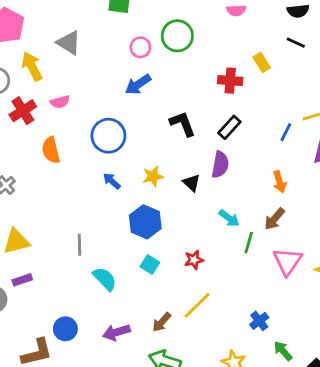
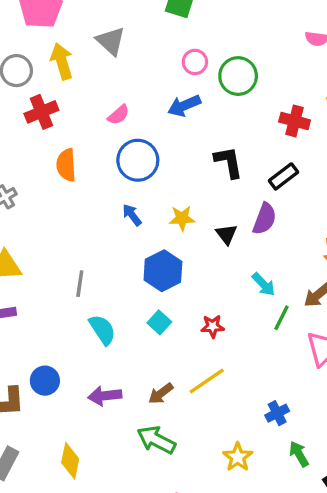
green circle: (177, 36) -> (238, 76), moved
pink semicircle: (60, 102) -> (119, 115), moved, turned -36

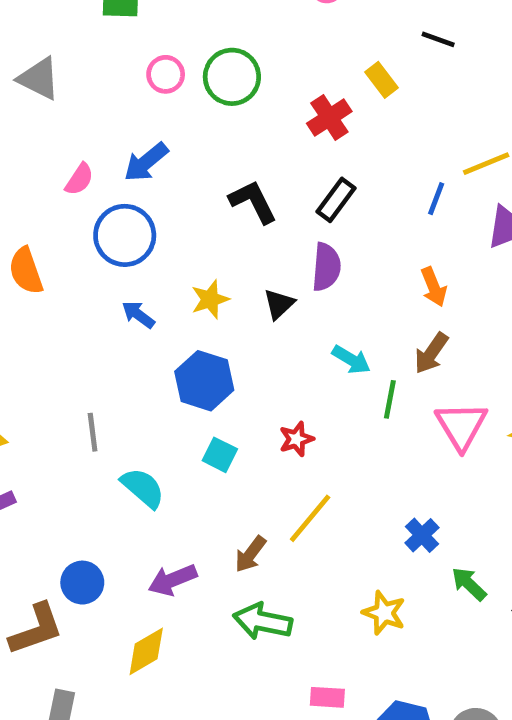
blue arrow: (184, 106) -> (146, 162), moved
red cross: (295, 121) -> (329, 117), turned -32
black triangle: (226, 234) -> (279, 304), turned 40
yellow diamond: (70, 461) -> (146, 651), moved, turned 64

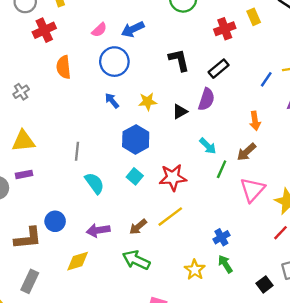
red star: (296, 439) -> (173, 177), size x1.6
green arrow: (469, 584) -> (225, 264), moved

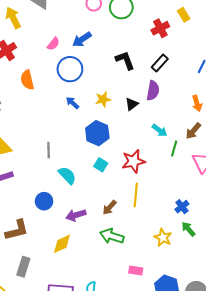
yellow line: (170, 217) -> (136, 195), turned -40
blue circle: (55, 221) -> (44, 201), moved

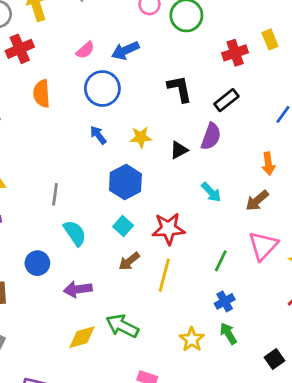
green line: (174, 149) -> (221, 261), moved
brown arrow: (109, 208) -> (129, 261), moved
yellow diamond: (62, 244) -> (82, 337), moved

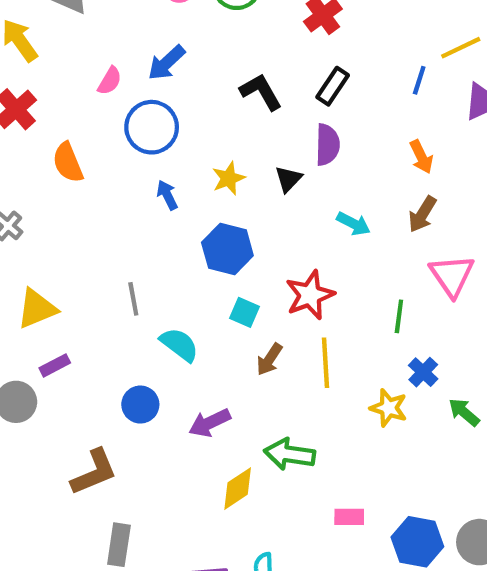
blue arrow: (98, 135) -> (167, 195), turned 30
green arrow: (228, 333) -> (464, 412), moved
yellow star: (192, 339) -> (389, 408), moved

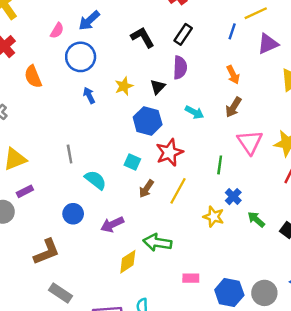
blue hexagon: (227, 249) -> (148, 121), moved
yellow line: (326, 363) -> (178, 191), turned 32
gray rectangle: (119, 545) -> (60, 293), turned -65

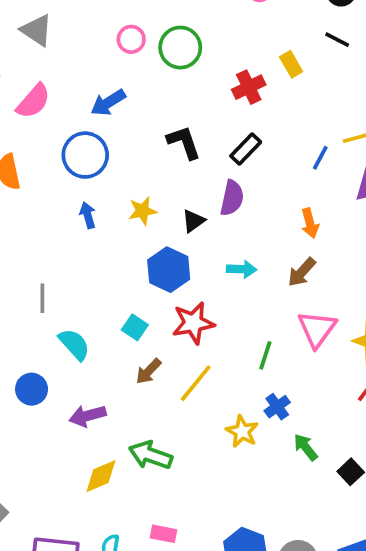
pink semicircle: (57, 30) -> (33, 101), moved, size x1.5
cyan arrow: (194, 112) -> (242, 269), turned -36
pink rectangle: (191, 278) -> (164, 534), moved

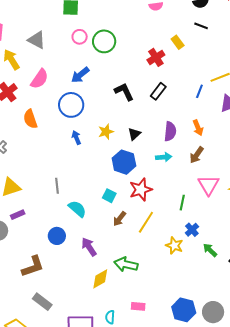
pink circle: (131, 39) -> (80, 37), moved
green circle: (180, 48) -> (104, 41), moved
purple semicircle: (232, 198) -> (170, 131), moved
purple arrow: (88, 416) -> (89, 247), turned 78

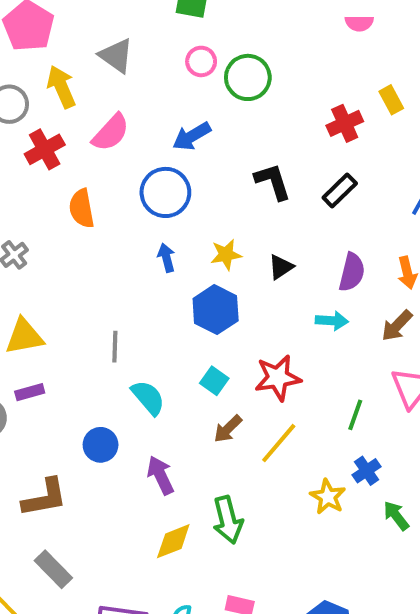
blue hexagon: (124, 162) -> (216, 310), moved
green arrow: (126, 264) -> (228, 520), turned -125

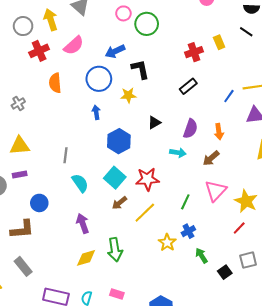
black L-shape: (273, 181) -> (140, 69), moved
yellow star: (226, 255) -> (128, 95), moved
cyan square: (214, 381) -> (115, 178), size x1.5
blue circle: (101, 445) -> (39, 203), moved

